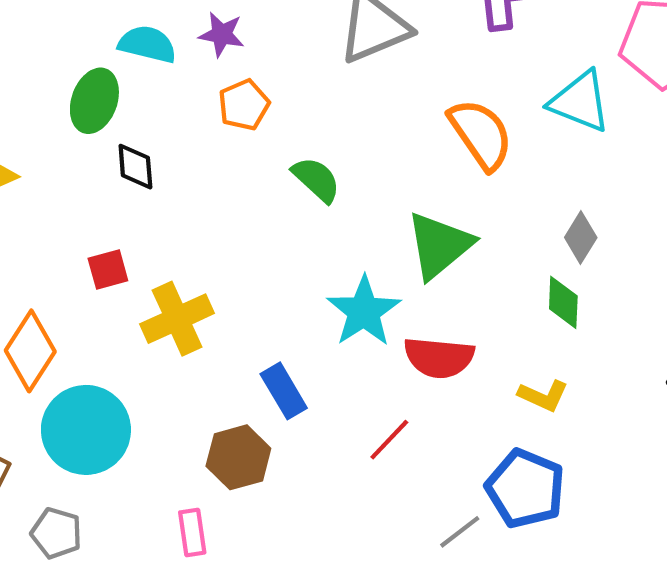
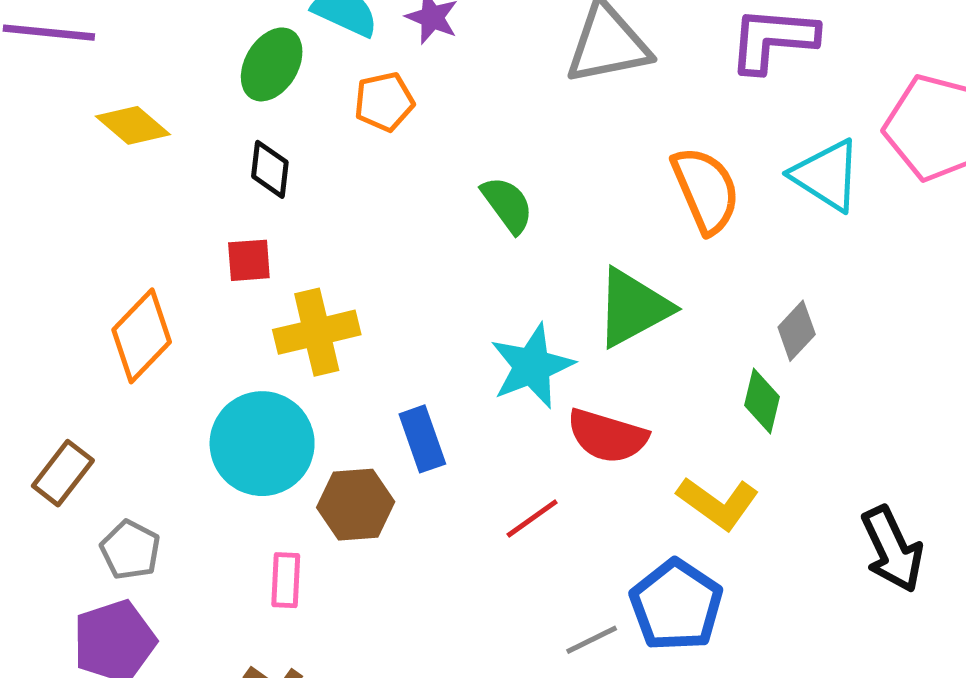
orange pentagon: (244, 105) -> (384, 102), moved
black diamond: (135, 167) -> (270, 169), moved
yellow L-shape: (543, 396) -> (718, 503), size x1.4
cyan circle: (86, 430) -> (262, 444), moved

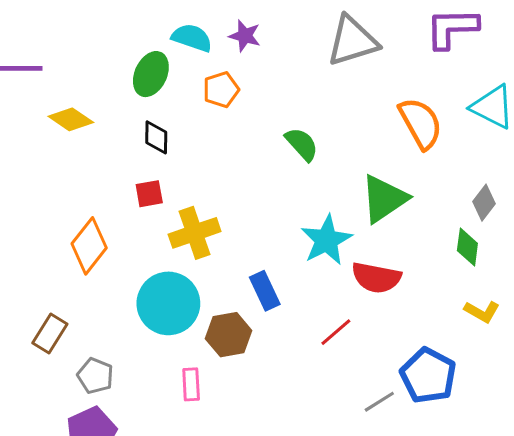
yellow L-shape: (718, 503) -> (482, 312), moved, size x0.7

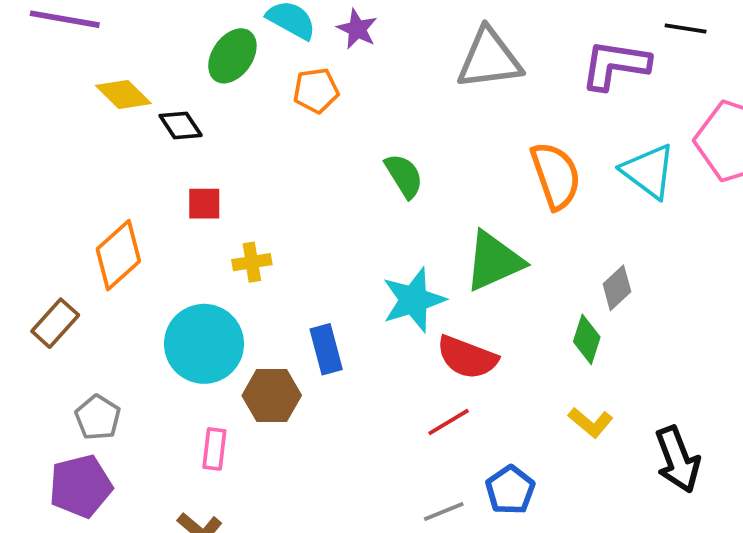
black diamond: (156, 137) -> (181, 125), moved, turned -44
yellow cross: (195, 233) -> (252, 262), size x0.6
red line: (336, 332) -> (449, 422), moved
brown rectangle: (50, 334) -> (55, 323), moved
blue pentagon: (428, 376) -> (510, 490), size x0.7

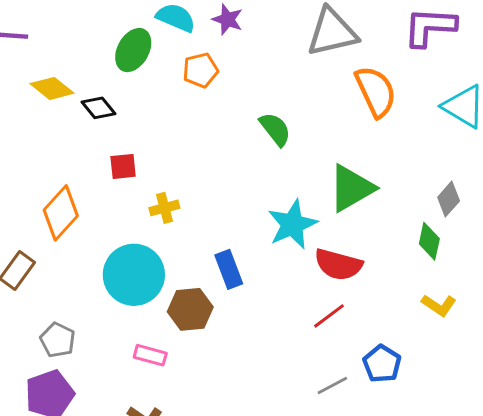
orange semicircle: (556, 176) -> (376, 91), moved
pink rectangle: (214, 449) -> (150, 355), turned -76

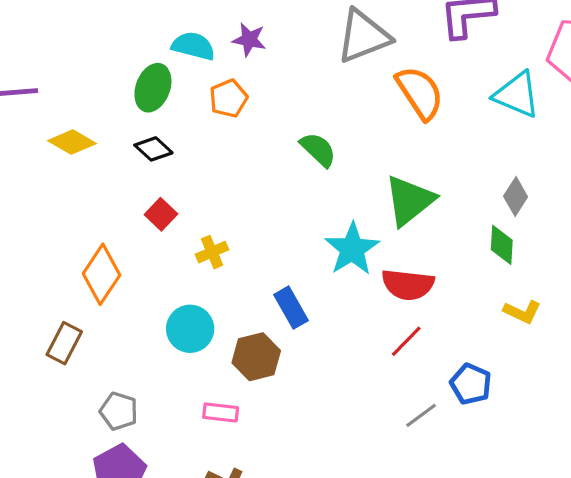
black diamond: (99, 108) -> (153, 149), moved
red square: (123, 166) -> (161, 214), turned -32
cyan circle: (134, 275) -> (190, 329), size x0.7

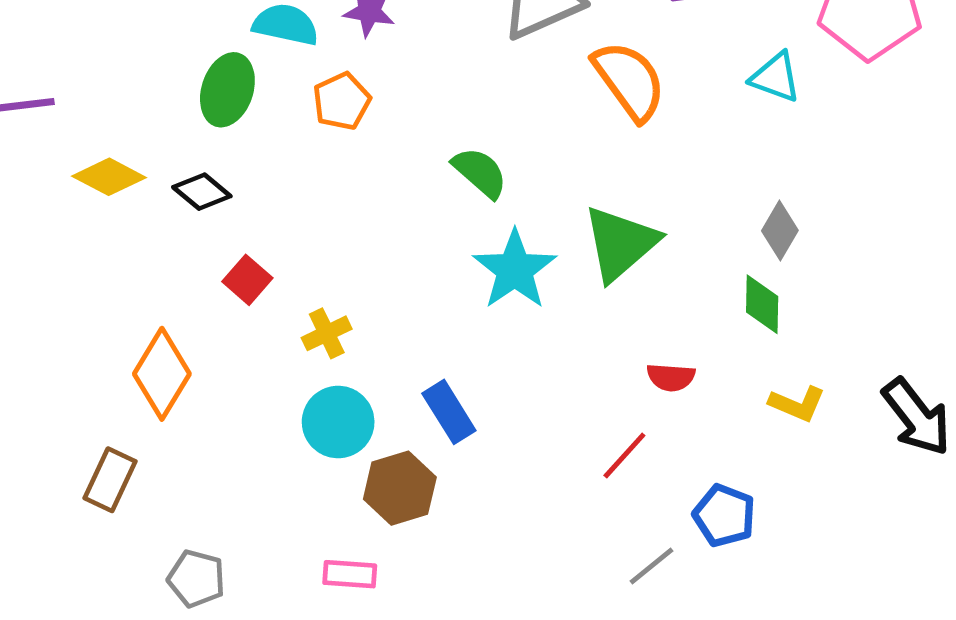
cyan triangle: (517, 95) -> (775, 77), size x0.7
black diamond: (153, 149) -> (202, 192), moved
cyan star: (352, 249) -> (515, 270), moved
red semicircle: (408, 285) -> (671, 377), moved, size x0.6
cyan circle: (190, 329) -> (338, 422), moved

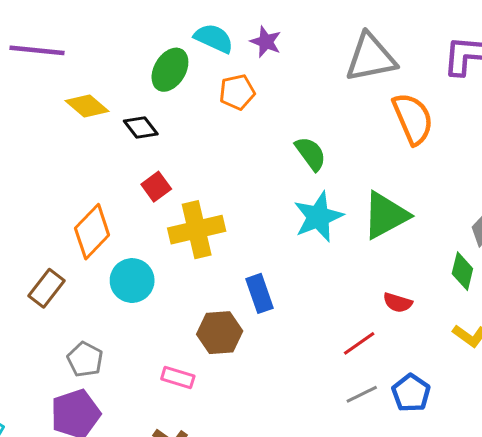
yellow cross: (327, 333) -> (197, 230), size x1.8
cyan circle: (338, 422) -> (132, 281), moved
gray line: (652, 566) -> (362, 394), moved

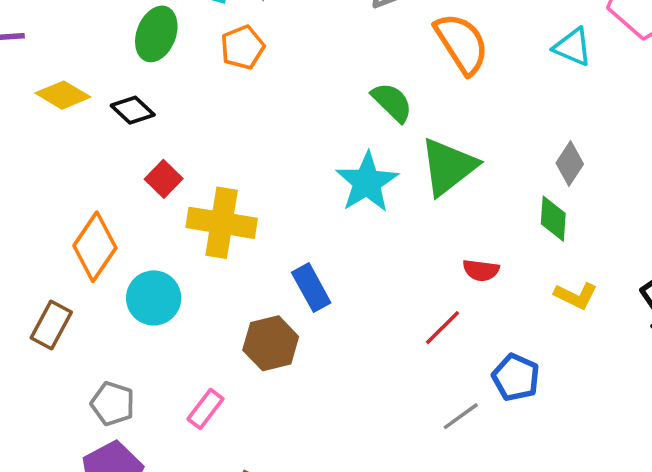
green semicircle: (311, 154) -> (392, 102), moved
yellow cross: (197, 230) -> (222, 223), turned 32
pink rectangle: (178, 378) -> (205, 409), moved, turned -60
gray line: (362, 394) -> (461, 416), moved

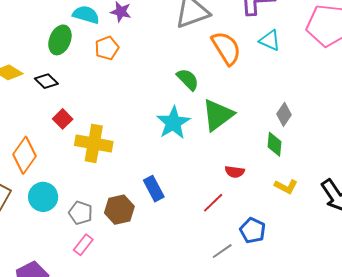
cyan triangle: (573, 47) -> (270, 40), moved
blue rectangle: (311, 288) -> (154, 189), moved
cyan circle: (154, 298) -> (43, 197), moved
gray pentagon: (113, 404) -> (81, 213), moved

